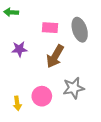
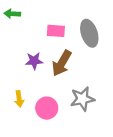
purple star: (19, 49) -> (34, 61), moved
yellow arrow: (17, 103) -> (19, 99), moved

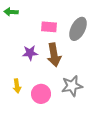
gray ellipse: (89, 33) -> (78, 29), turned 45
brown arrow: (62, 63) -> (54, 55), turned -40

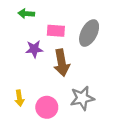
green arrow: (11, 12) -> (26, 14), moved
purple star: (30, 53) -> (34, 49), moved

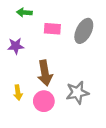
purple star: (34, 49) -> (16, 46), moved
brown arrow: (62, 63) -> (45, 73), moved

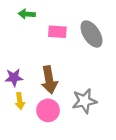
gray ellipse: (84, 31) -> (91, 34), turned -60
purple star: (16, 46) -> (14, 77), moved

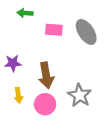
purple star: (14, 77) -> (13, 63), moved
gray star: (84, 101) -> (80, 95), turned -30

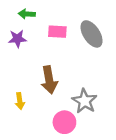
purple star: (13, 63) -> (17, 39), moved
pink circle: (45, 104) -> (64, 122), moved

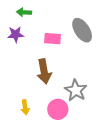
pink rectangle: (57, 32) -> (53, 39), moved
yellow arrow: (20, 101) -> (25, 107), moved

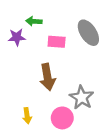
green arrow: (24, 12) -> (34, 21), moved

